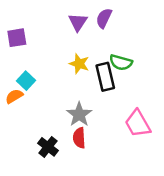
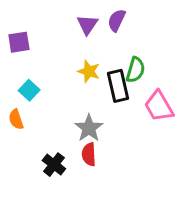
green semicircle: (121, 62) -> (135, 70), turned -90
orange semicircle: (14, 96) -> (16, 119), moved, turned -78
pink trapezoid: (138, 124) -> (159, 106), moved

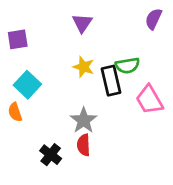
purple semicircle: (117, 20) -> (153, 19), moved
green semicircle: (135, 70) -> (127, 66), turned 65
cyan square: (29, 90) -> (27, 85), size x1.4

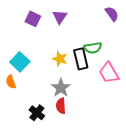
purple semicircle: (153, 19) -> (112, 14), turned 119
purple square: (18, 39) -> (33, 19), moved, turned 35
yellow star: (84, 67) -> (60, 59), moved

